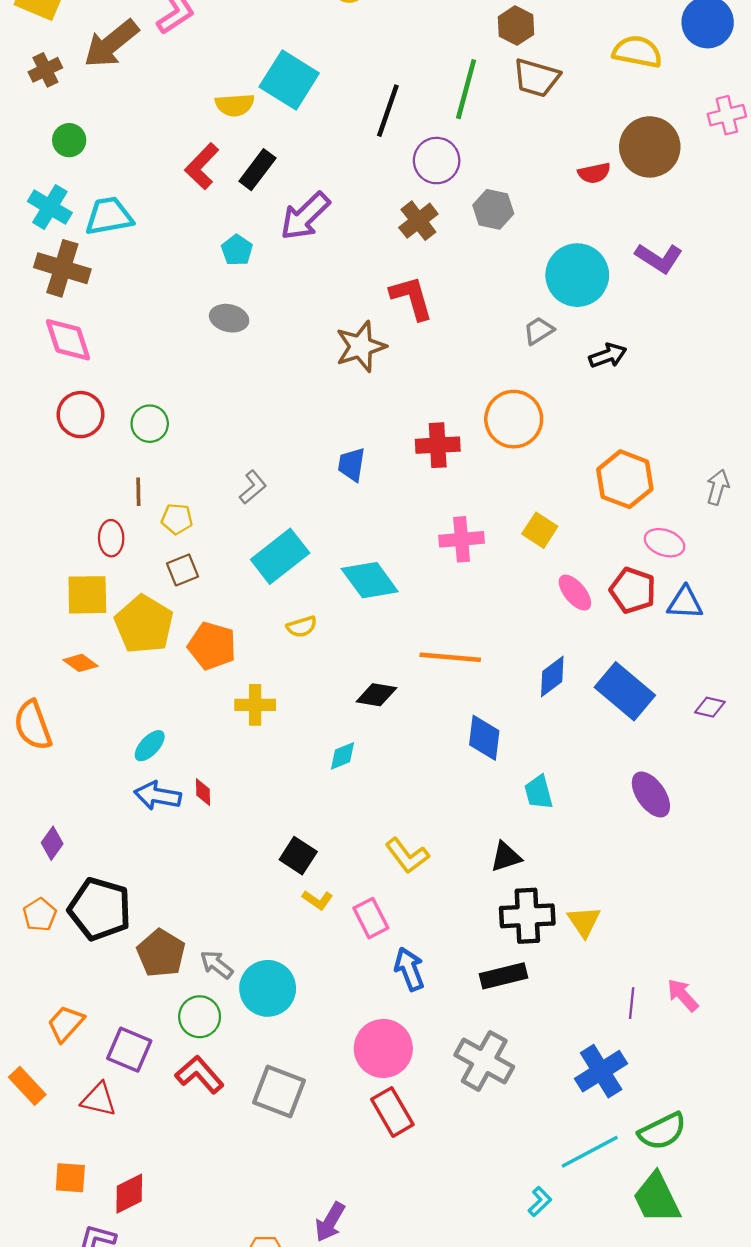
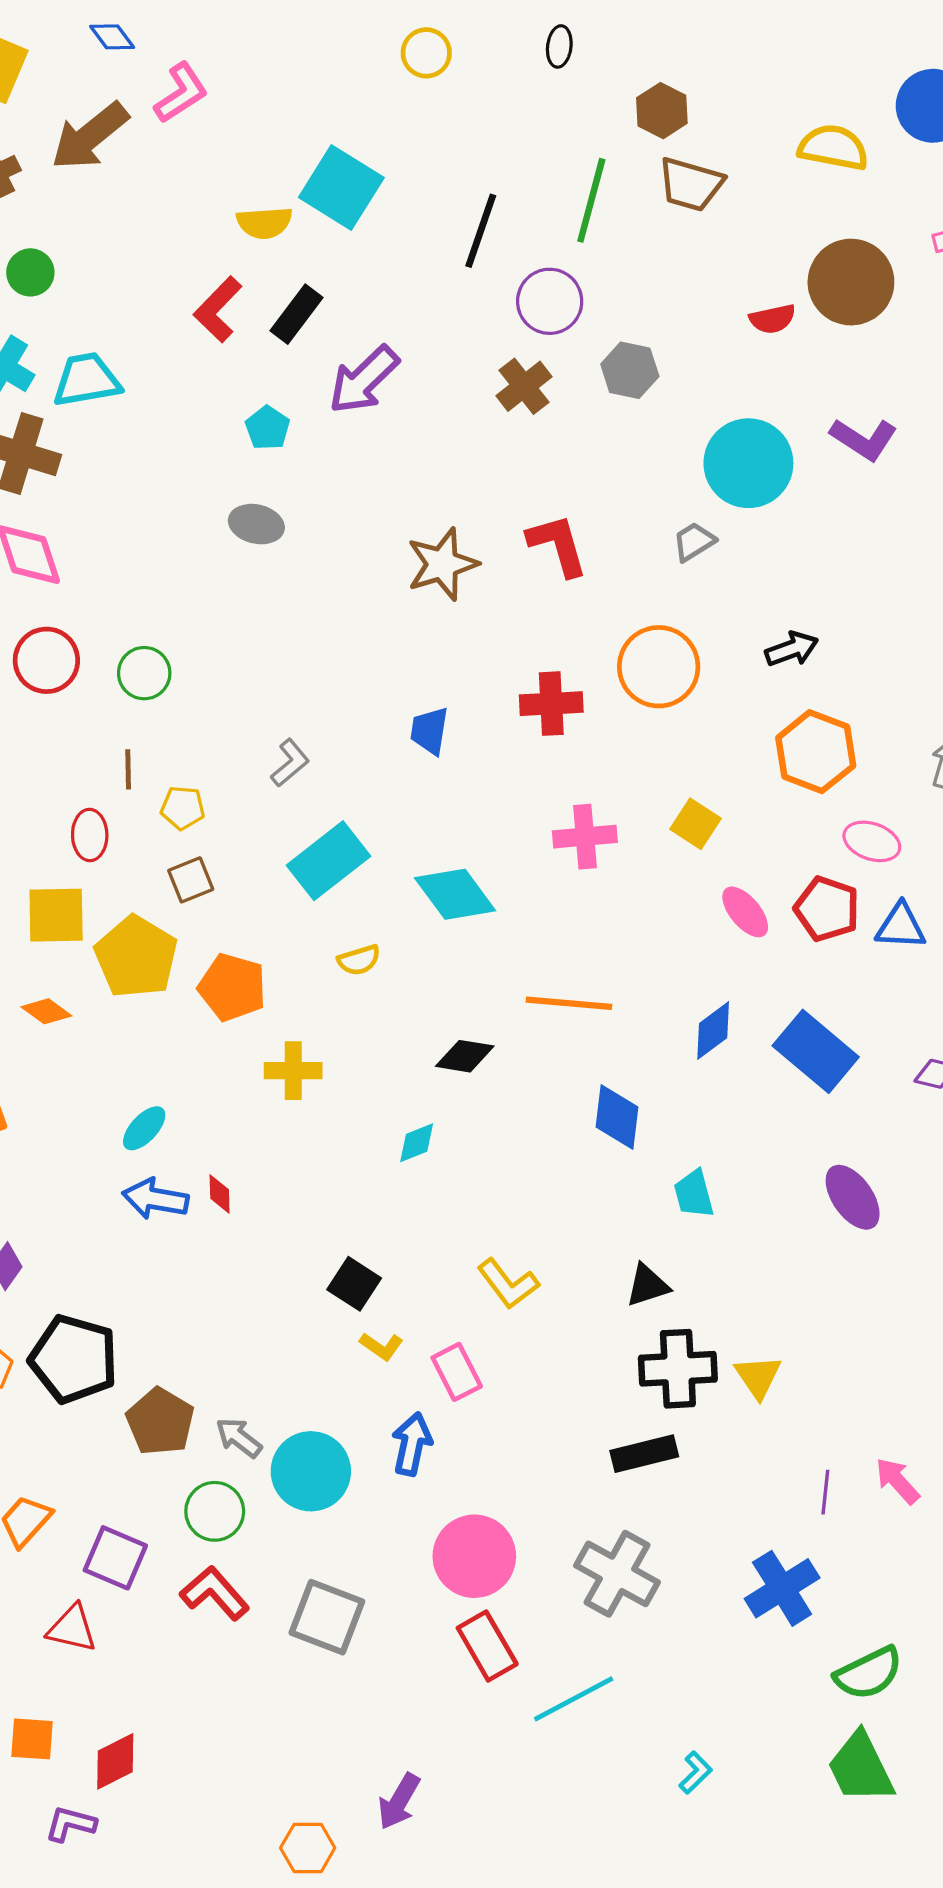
red L-shape: (412, 298) -> (558, 545), moved
black arrow: (608, 356) -> (792, 649), moved
blue arrow: (409, 969) -> (412, 1444), moved, turned 33
cyan line: (590, 1152) -> (574, 1699), moved

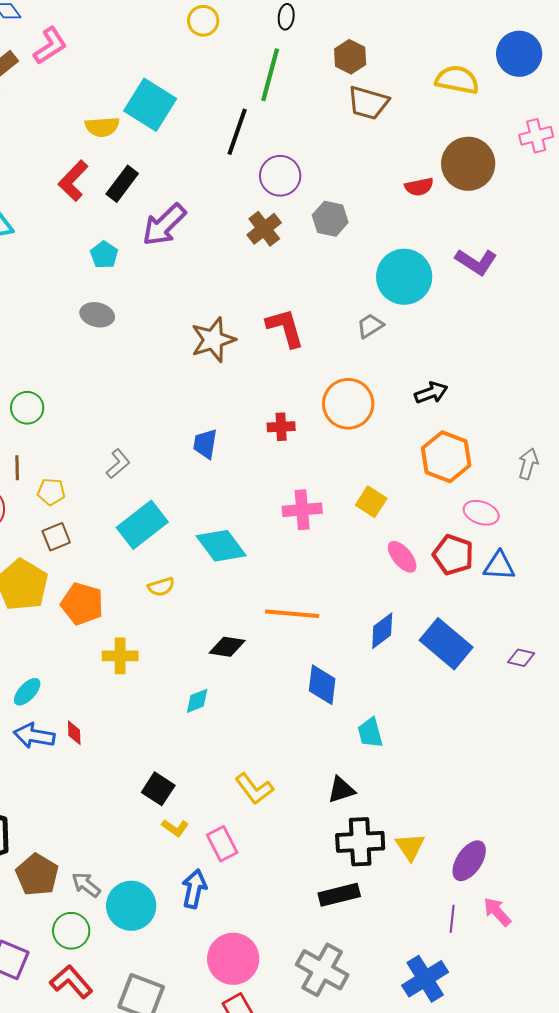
green line: (591, 200) -> (270, 75), moved
red cross: (551, 704) -> (281, 427), size x0.7
purple ellipse: (853, 1197) -> (469, 861), moved, turned 69

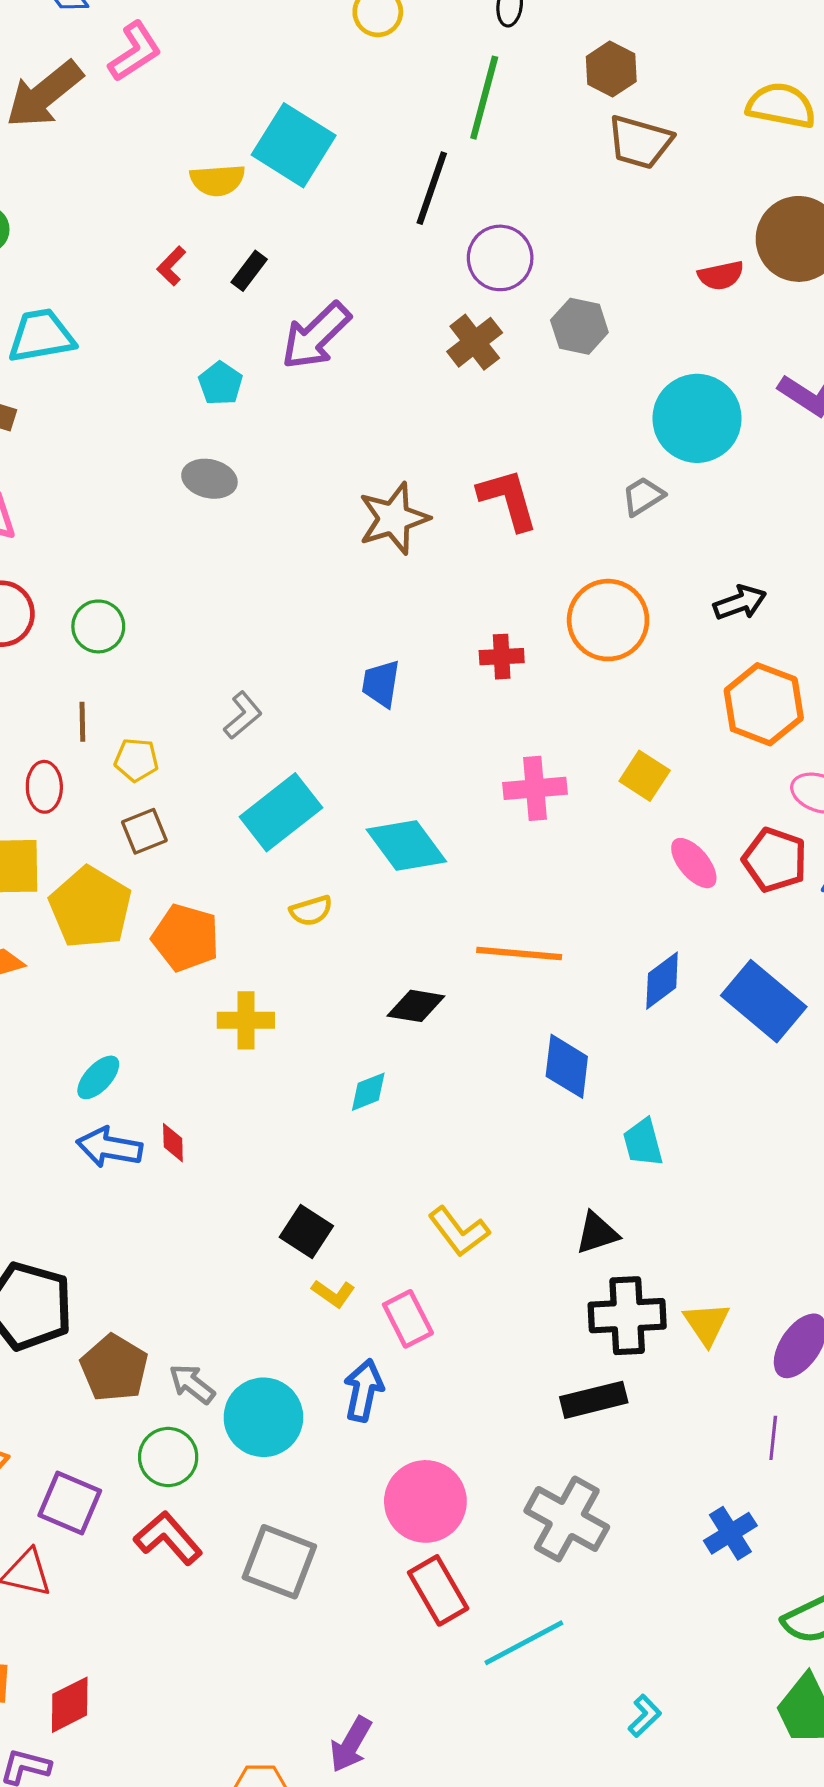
red L-shape: (73, 181) -> (171, 266), size x0.6
black rectangle: (122, 184) -> (249, 271), size x0.7
blue cross: (425, 979) -> (730, 1533), size x0.7

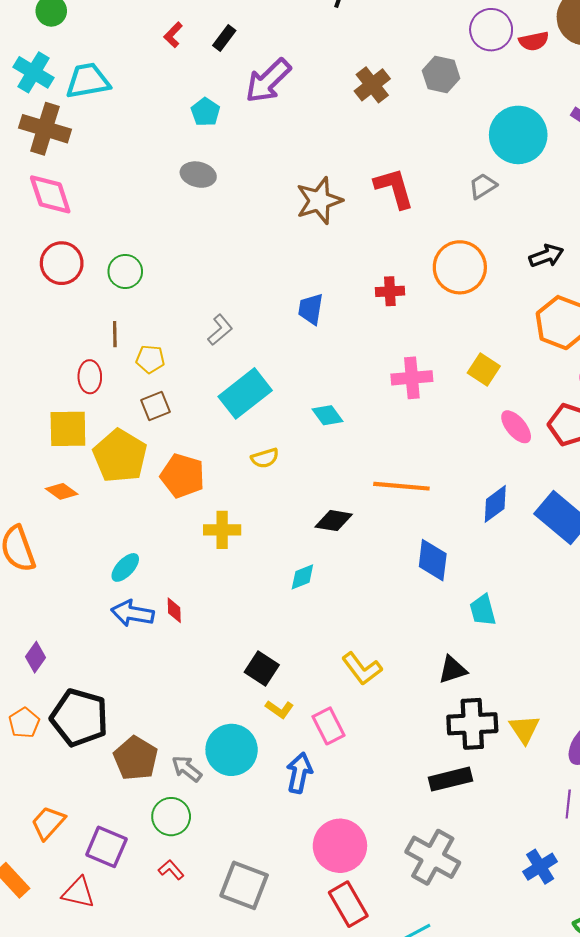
purple circle: (500, 258) -> (491, 30), moved
cyan diamond: (406, 846) -> (327, 415), size x0.6
cyan circle: (263, 1417) -> (232, 750), moved
red L-shape: (168, 1538) -> (171, 870), size x0.6

